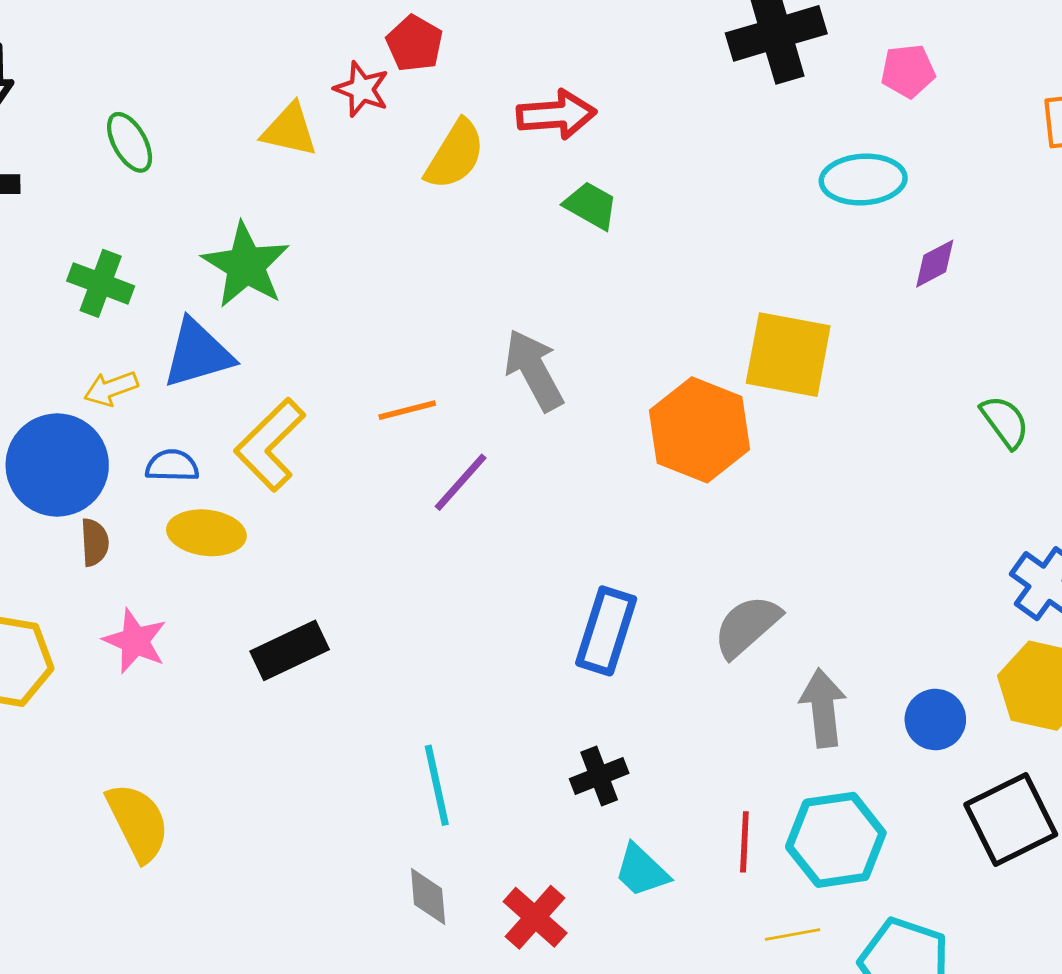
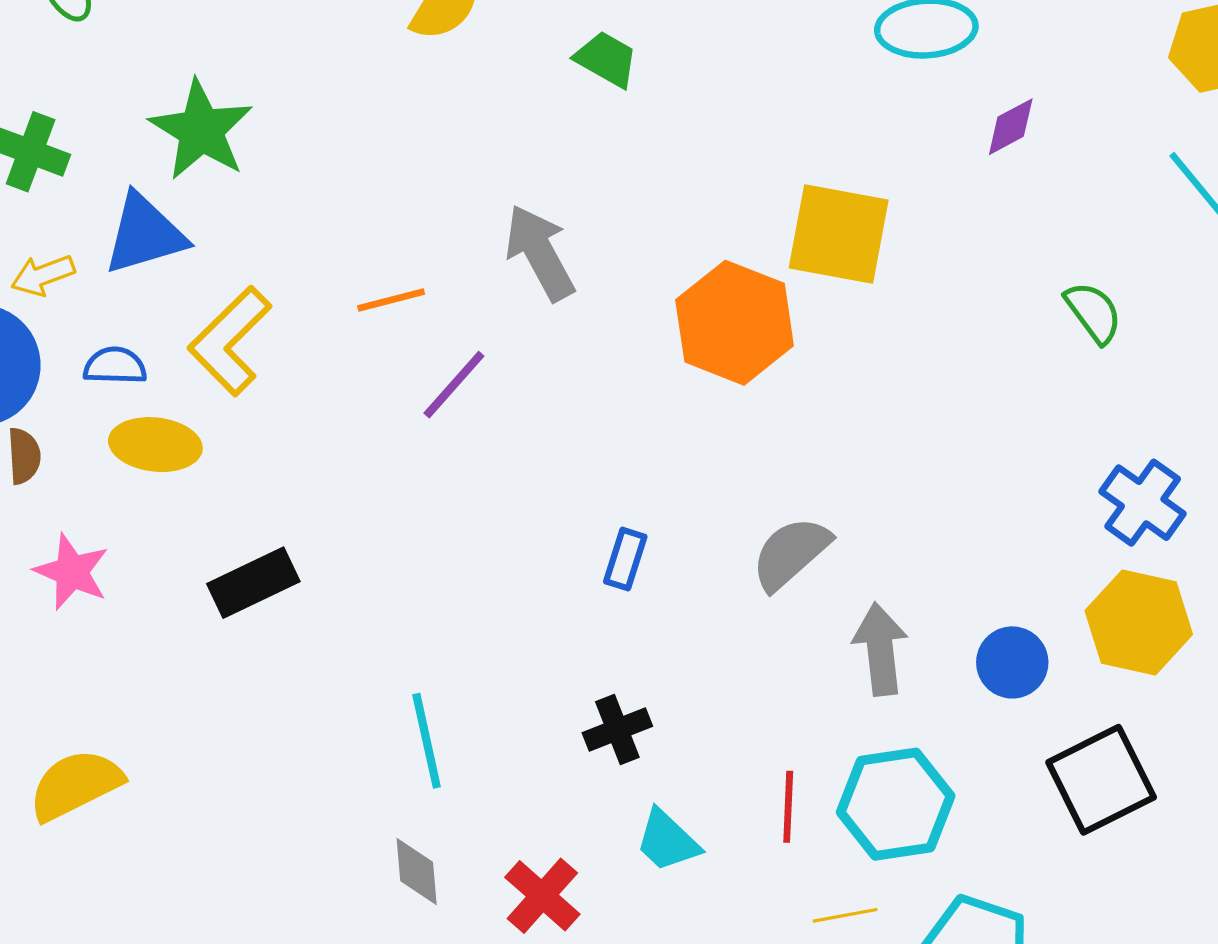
blue rectangle: (606, 631) -> (625, 559), size x0.6
yellow semicircle: (138, 822) -> (75, 785), turned -90

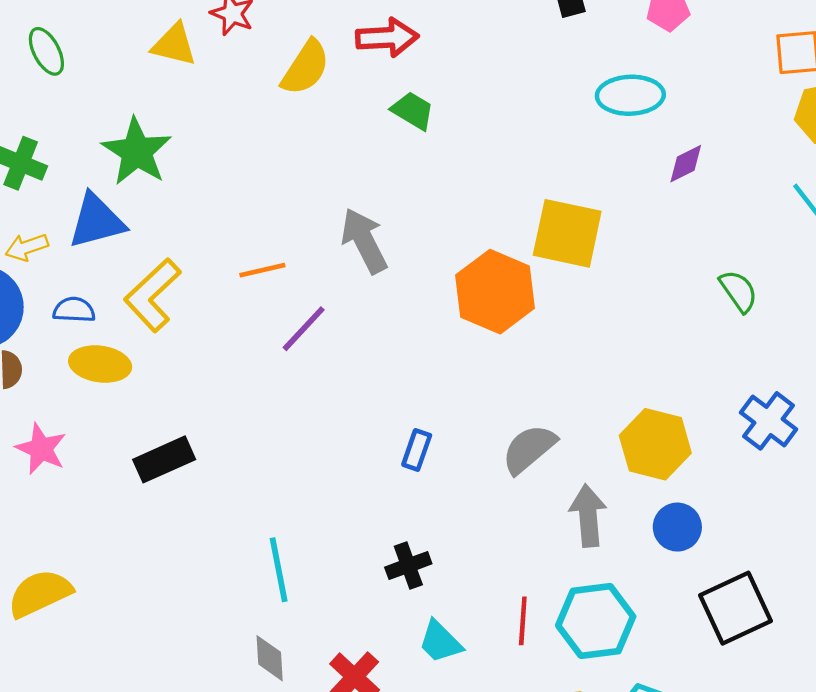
yellow hexagon: (1139, 623) -> (655, 444), moved

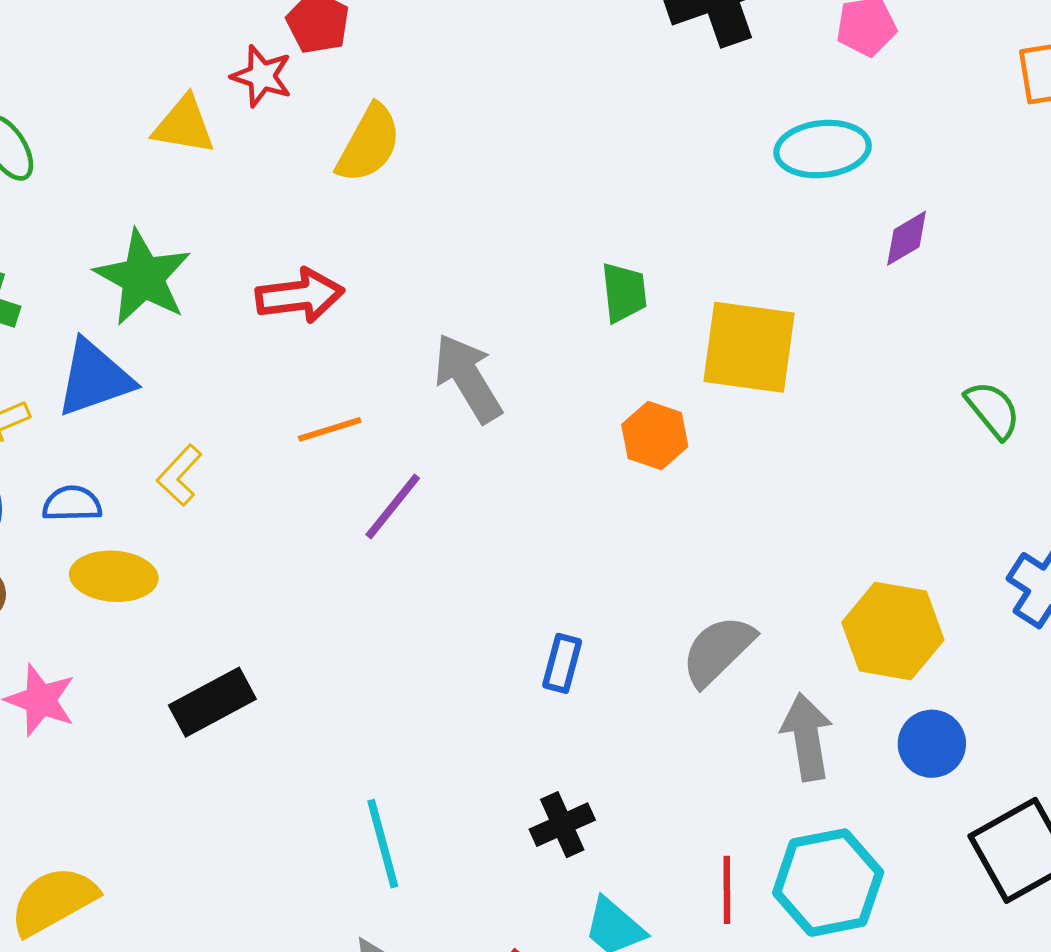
red arrow: (387, 38) -> (300, 296), moved
green trapezoid: (413, 111) -> (624, 292), moved, turned 57
orange hexagon: (495, 292) -> (655, 435), size x0.6
yellow L-shape: (152, 295) -> (179, 475), size x0.6

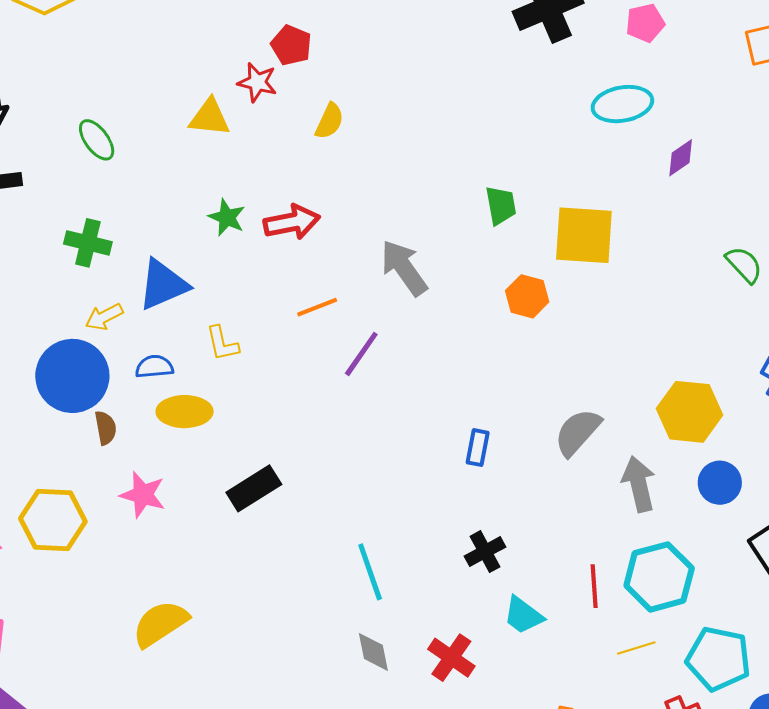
yellow semicircle: (369, 144) -> (329, 121), size x0.7
green star: (143, 277) -> (227, 217), moved, size x0.6
yellow L-shape: (179, 475) -> (222, 343), turned -51

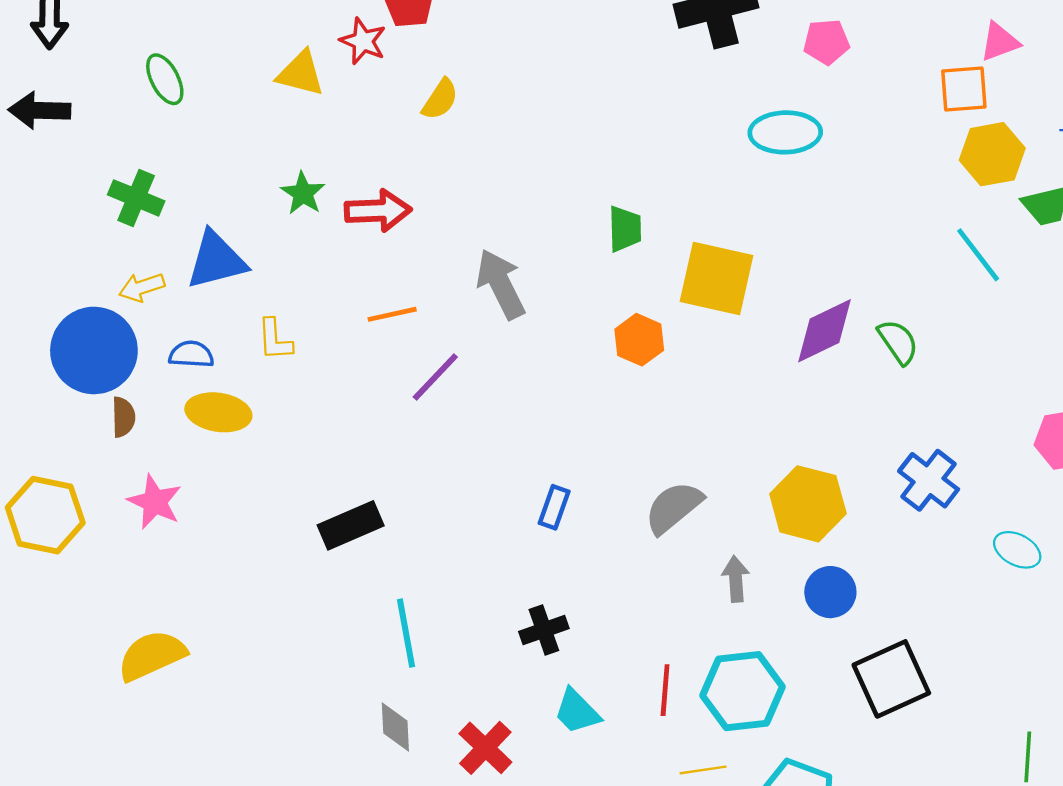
purple diamond: (681, 158) -> (825, 331), moved, size x1.6
gray arrow: (639, 484) -> (736, 579), size x0.7
black rectangle: (254, 488) -> (351, 525), moved

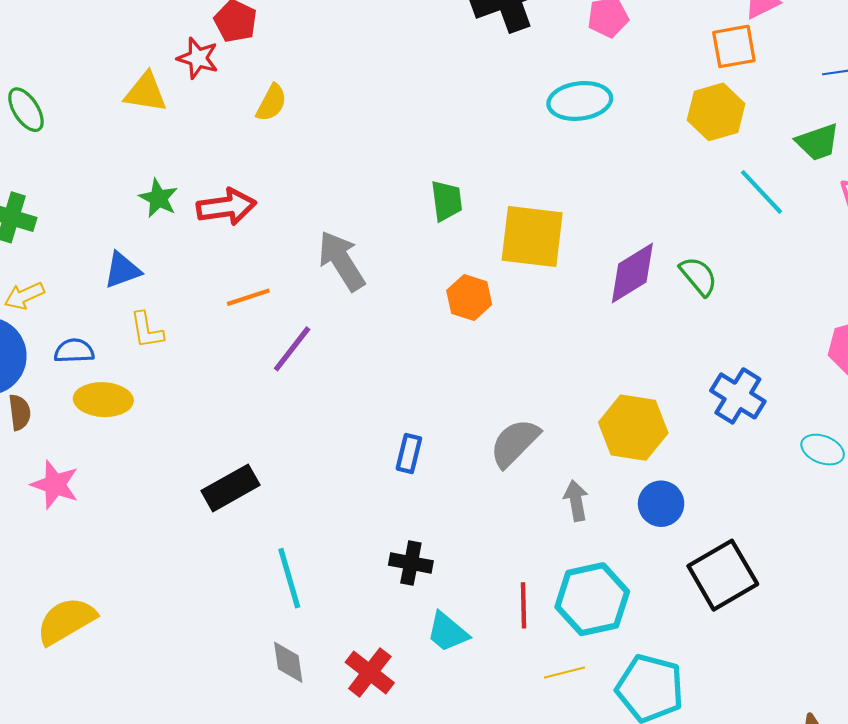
yellow hexagon: (992, 154) -> (716, 112), moved
blue triangle: (216, 260) -> (122, 270), moved, size x0.7
black cross: (544, 630) -> (411, 563), turned 36

